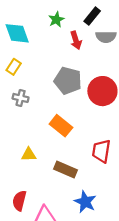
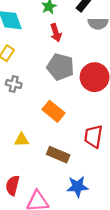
red arrow: (76, 40) -> (56, 33), moved
blue star: (85, 202) -> (77, 187), turned -30

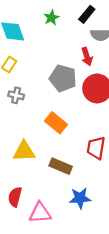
red arrow: (56, 33) -> (87, 57), moved
yellow triangle: (22, 140) -> (24, 151), size x1.5

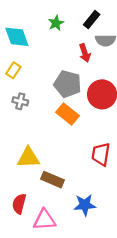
red arrow: (87, 57) -> (85, 53), moved
orange rectangle: (56, 123) -> (67, 114), moved
brown rectangle: (61, 166) -> (53, 180), moved

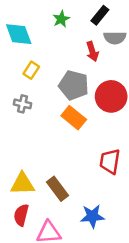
yellow rectangle: (13, 70) -> (31, 70), moved
yellow triangle: (28, 158) -> (22, 184), moved
brown rectangle: (53, 180) -> (57, 189), turned 30

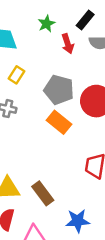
red arrow: (92, 51) -> (68, 44), moved

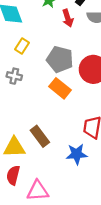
brown rectangle: (43, 193) -> (40, 136), moved
blue star: (78, 221) -> (77, 154), moved

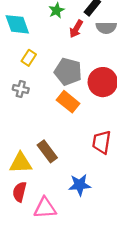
red arrow: (68, 18) -> (76, 29), turned 48
blue star: (77, 154) -> (80, 185), moved

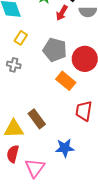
orange rectangle: (68, 102) -> (66, 81), moved
pink triangle: (45, 208) -> (35, 168), turned -50

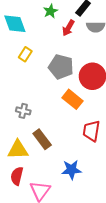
gray cross: (14, 65) -> (23, 111), moved

